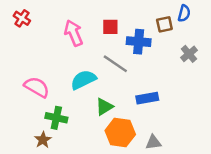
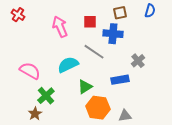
brown square: (164, 24) -> (120, 13), moved
gray cross: (189, 54) -> (138, 61), moved
green cross: (56, 118) -> (46, 96), turned 36

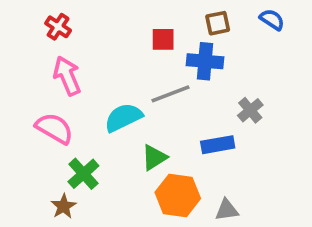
blue semicircle: (150, 11) -> (272, 20), turned -72
red cross: (18, 15) -> (58, 27), moved
pink arrow: (60, 27) -> (67, 76), moved
gray line: (94, 52) -> (170, 94), turned -55

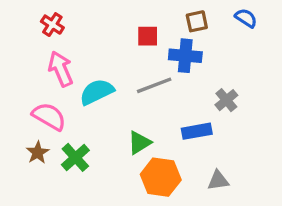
cyan semicircle: (123, 117) -> (97, 92), moved
brown star: (63, 206) -> (38, 153), moved
gray triangle: (227, 210) -> (218, 180), moved

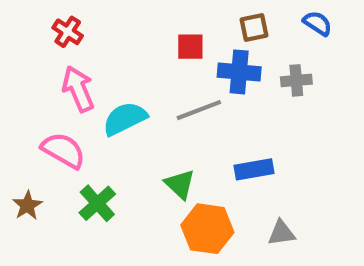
gray cross: (226, 100) -> (296, 80), moved, turned 35
green triangle: (139, 143) -> (180, 184), turned -45
brown star: (38, 153) -> (27, 205), moved

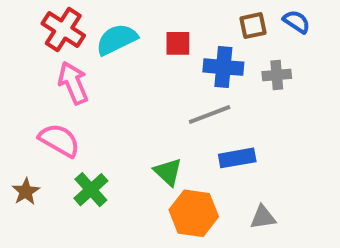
brown square: (254, 28) -> (253, 26), moved
red cross: (68, 32) -> (63, 30), size x1.5
gray line: (199, 110) -> (210, 114), moved
cyan semicircle: (125, 119) -> (117, 39), moved

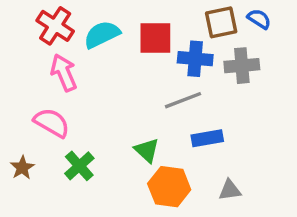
brown square: (253, 26) -> (221, 22), size x1.4
red square: (178, 43) -> (155, 38), size x1.5
gray cross: (277, 75) -> (242, 66), size x1.4

